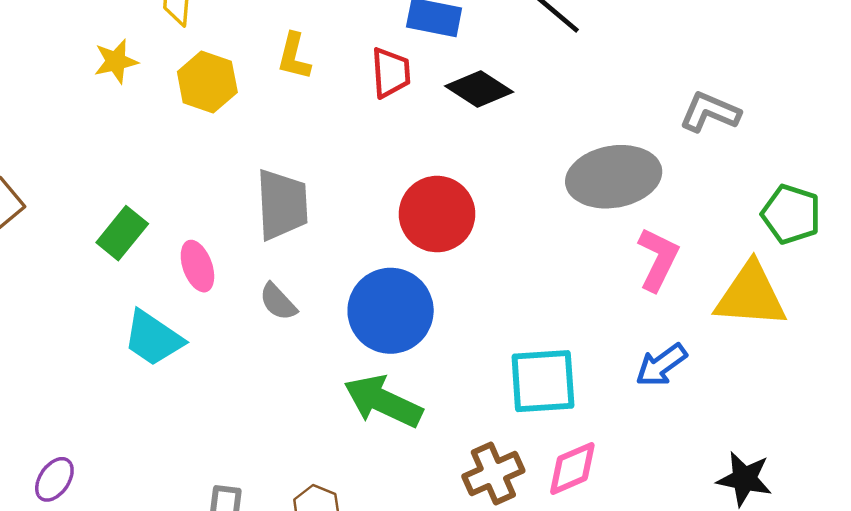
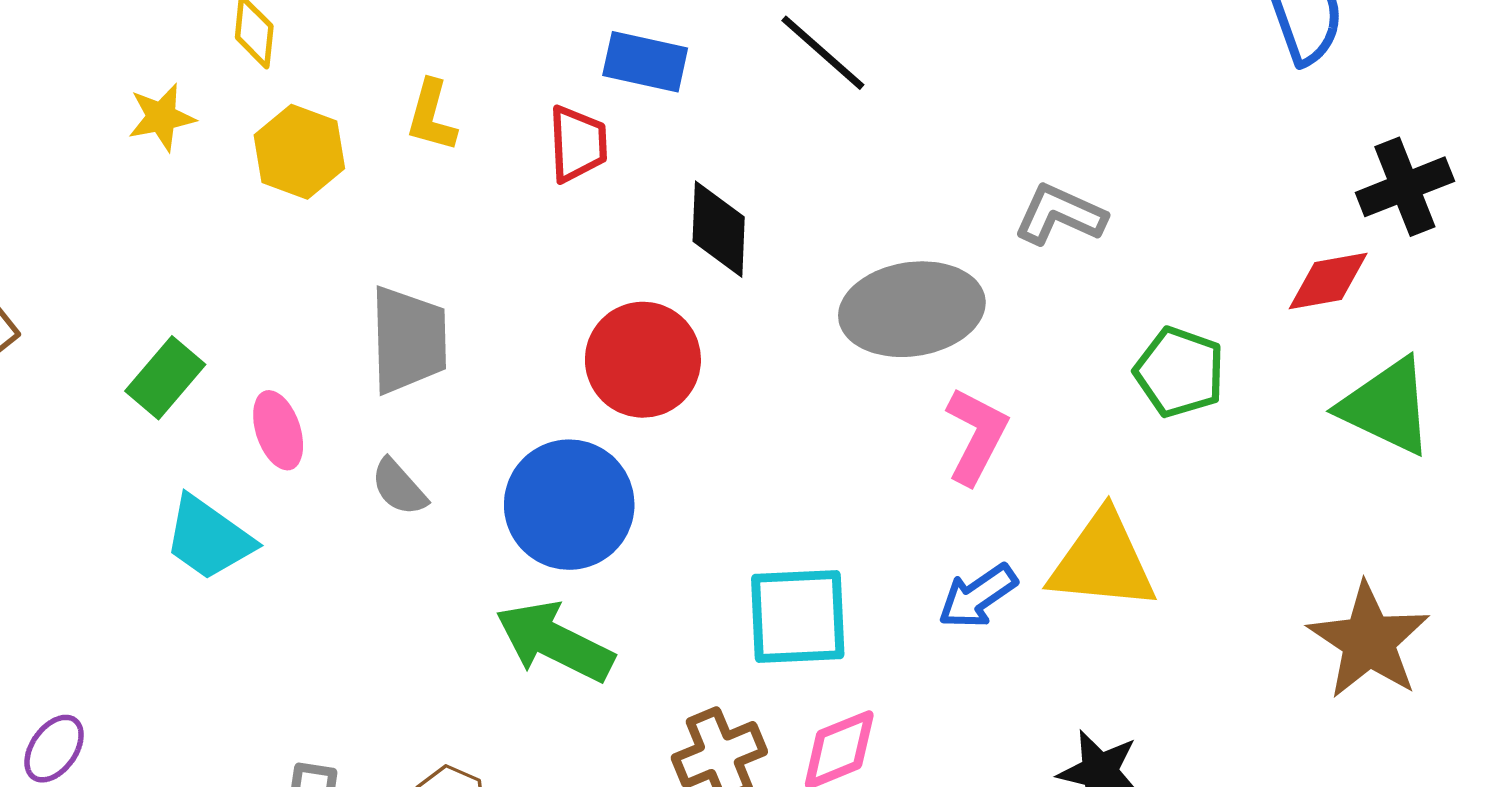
black diamond: (479, 89) -> (719, 229), moved, turned 58
yellow triangle: (751, 295) -> (1103, 561), moved

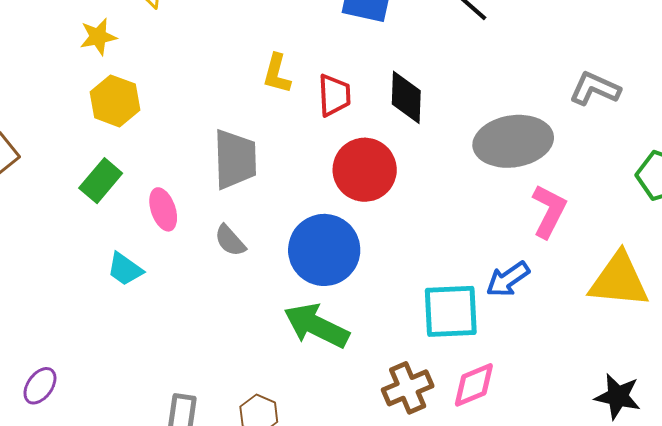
yellow L-shape: (432, 116) -> (277, 74), moved
red trapezoid: (578, 144) -> (334, 95), moved
yellow hexagon: (299, 152) -> (115, 101), moved
cyan trapezoid: (209, 538) -> (125, 269), size x0.7
blue arrow: (978, 596) -> (508, 279), moved

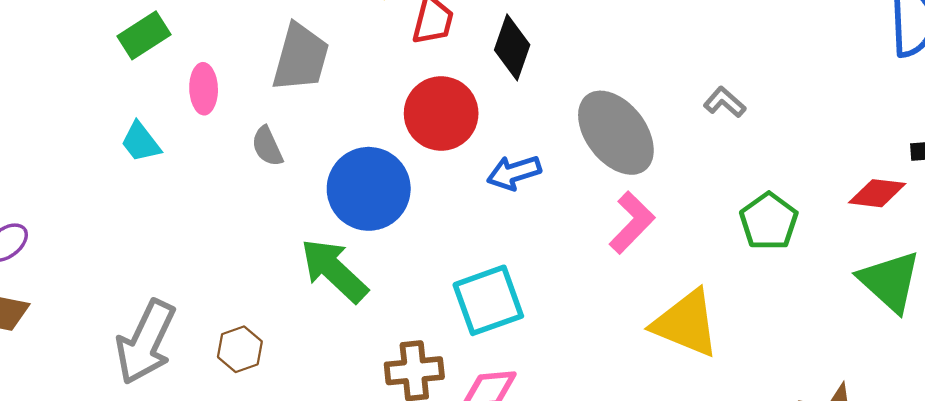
gray L-shape: (595, 89) -> (725, 102), size x0.7
gray ellipse: (513, 141) -> (616, 133), turned 44
blue arrow: (508, 279) -> (514, 173), moved
cyan square: (451, 311) -> (488, 300), turned -34

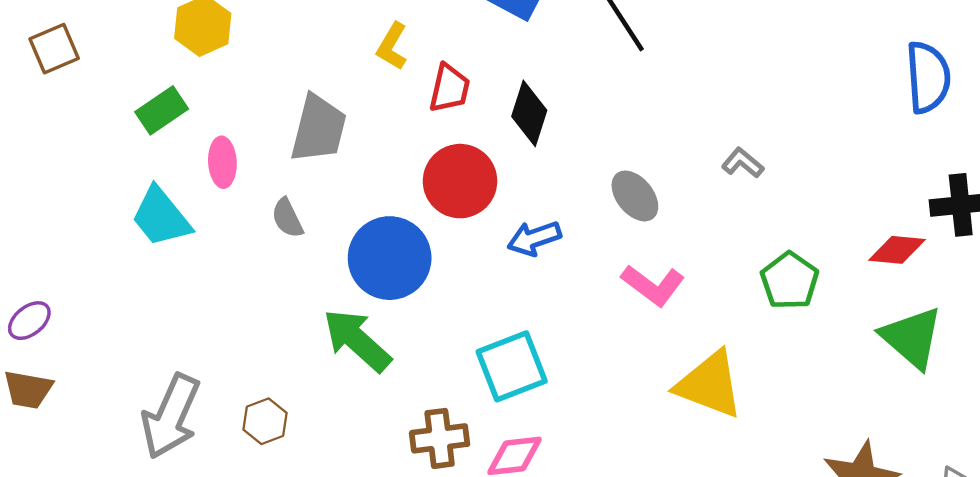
gray ellipse: (616, 133) -> (635, 196), size x0.6
cyan trapezoid: (141, 142) -> (161, 217), size x1.5
pink L-shape: (632, 223) -> (653, 285), turned 84

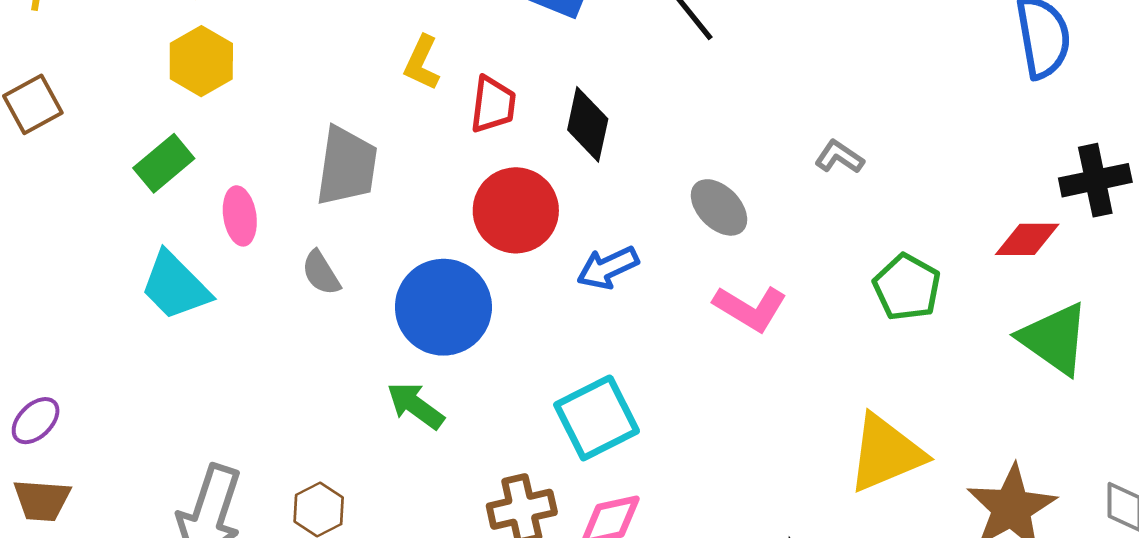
green arrow: (357, 340) -> (415, 406), size x0.7
yellow triangle: (710, 384) -> (886, 453), moved, turned -38

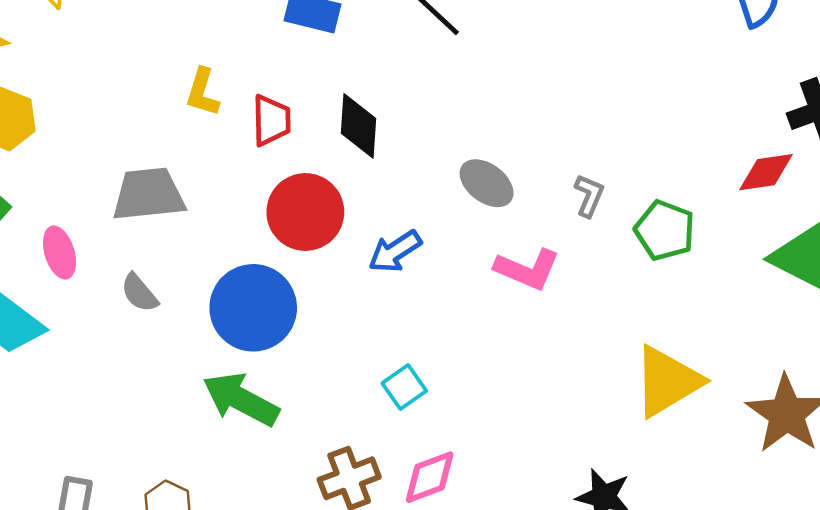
gray L-shape: (839, 157) -> (589, 196), moved, turned 87
gray trapezoid: (347, 166) -> (149, 194), turned -96
green arrow: (415, 406) -> (241, 399), size x1.4
cyan square: (597, 418) -> (404, 387), size x0.6

